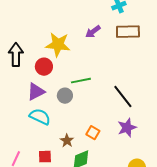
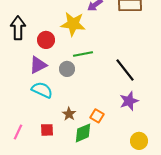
yellow star: (58, 45) -> (73, 24), moved
orange square: (93, 133) -> (97, 116), moved

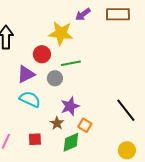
red circle: (46, 40) -> (42, 54), moved
black line: (125, 70) -> (126, 110), moved
purple star: (129, 101) -> (70, 106), moved

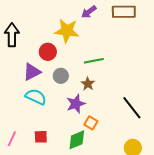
green line: (71, 63) -> (94, 61), moved
brown star: (57, 123) -> (88, 84), moved

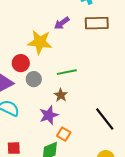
gray circle: (61, 76) -> (34, 79), moved

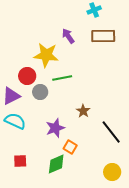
purple arrow: (62, 23) -> (68, 36), turned 91
green line: (67, 72) -> (62, 78), moved
brown star: (61, 95) -> (83, 111), moved

